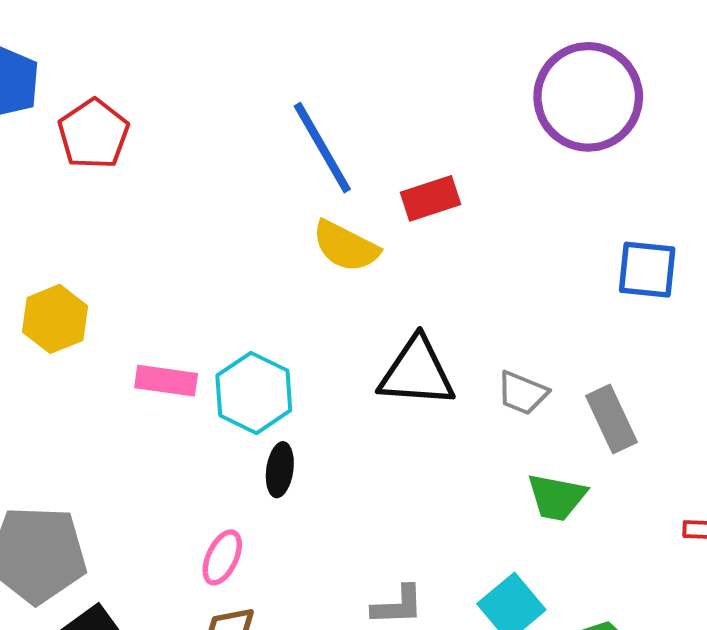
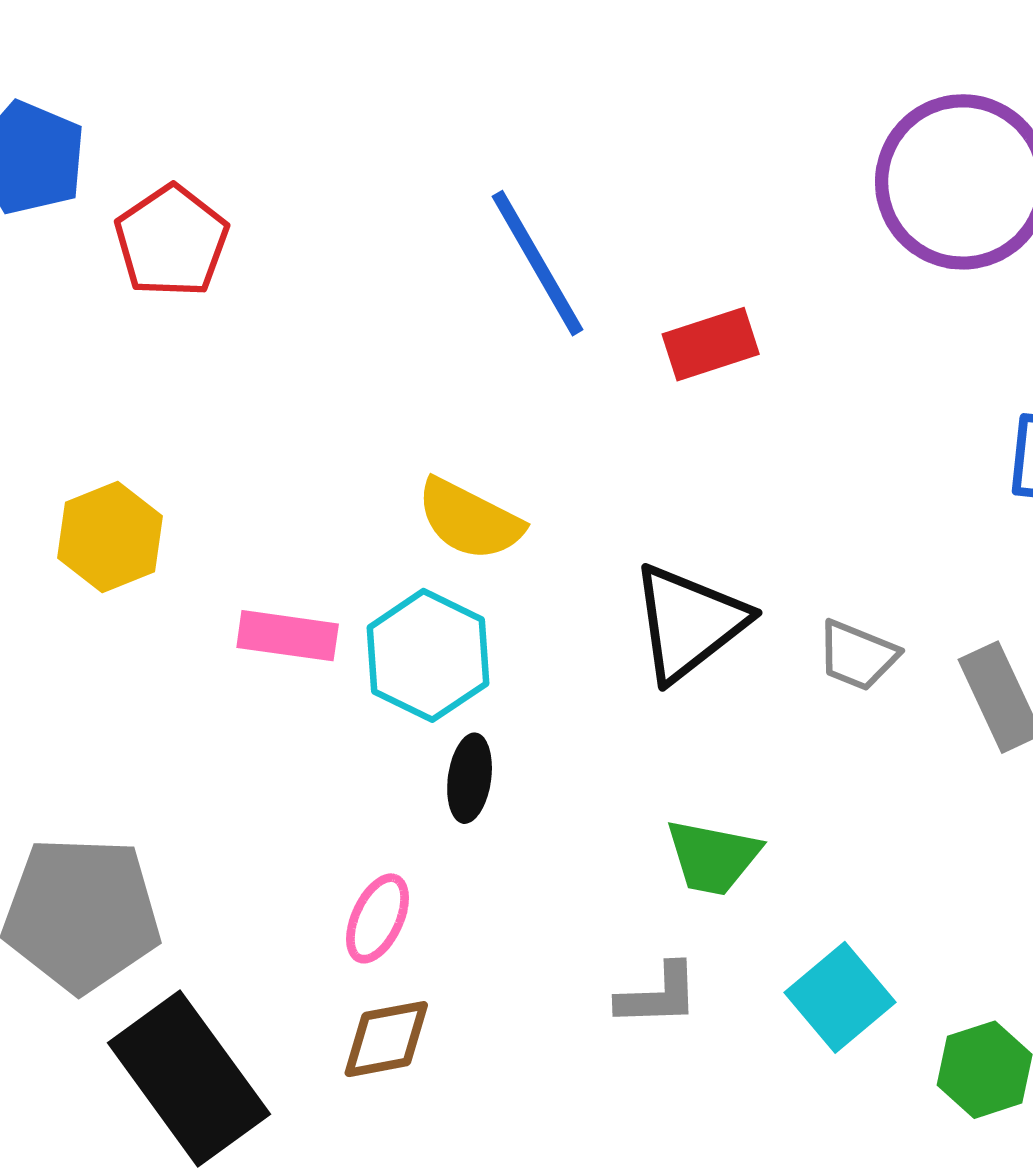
yellow semicircle: (346, 246) -> (470, 520), moved
black triangle: (417, 372) -> (689, 623), turned -42
green trapezoid: (557, 497) -> (713, 857), moved

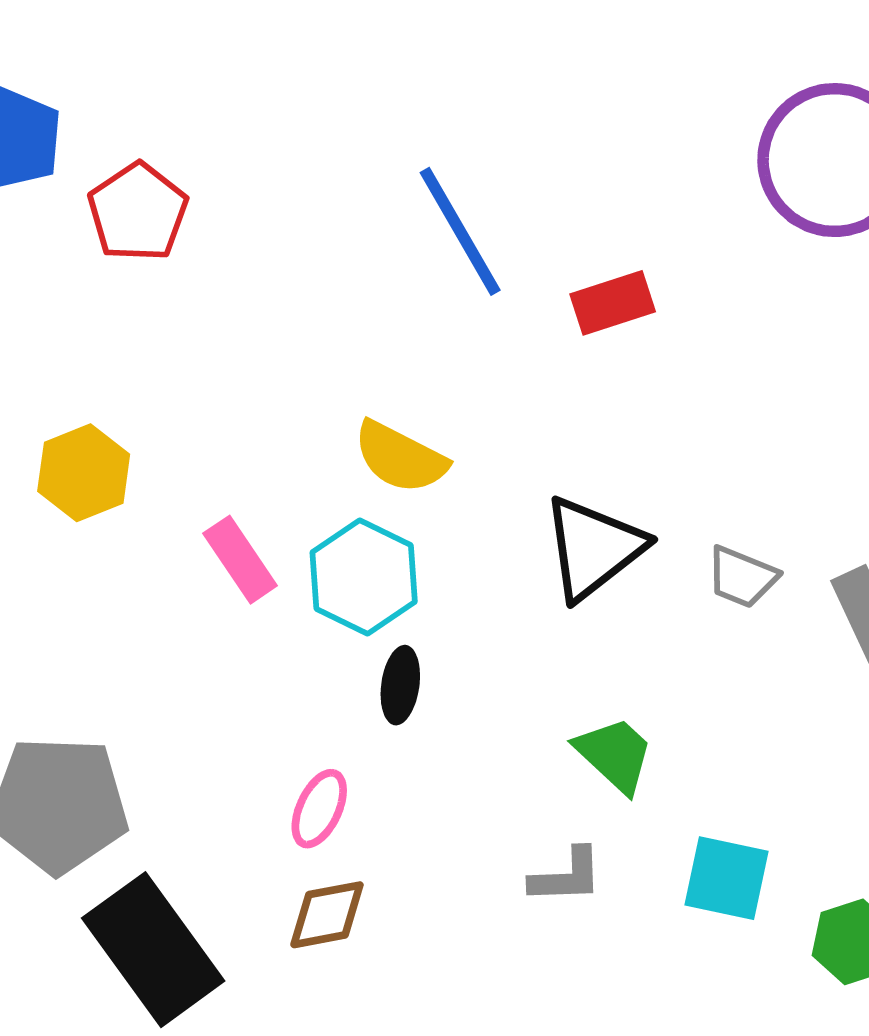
pink rectangle: (288, 636) -> (240, 560), turned 48
green trapezoid: (713, 857) -> (615, 755), turned -148
cyan square: (840, 997) -> (727, 878), turned -38

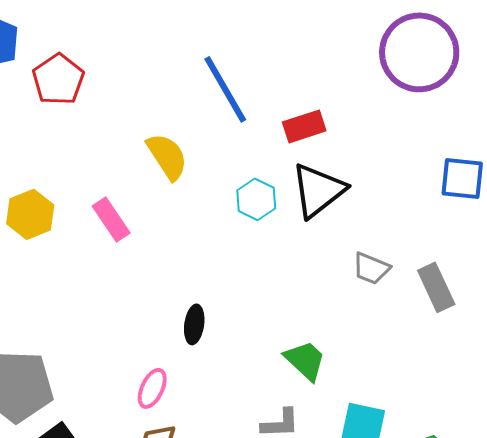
yellow semicircle: (400, 457) -> (167, 156), moved, turned -150
black triangle: (593, 548) -> (318, 190), moved
pink rectangle: (240, 560) -> (111, 219), moved
cyan hexagon: (364, 577) -> (256, 199), moved, size x0.7

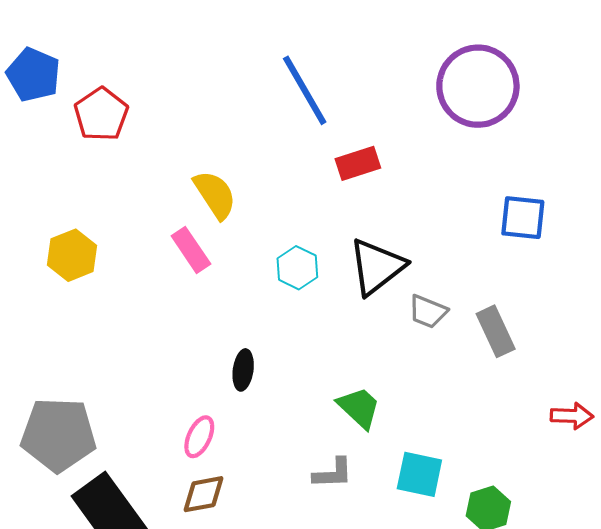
blue line: (225, 89) -> (305, 90), moved
black triangle: (318, 190) -> (377, 267), moved
cyan hexagon: (256, 199) -> (297, 268), moved
pink rectangle: (111, 219) -> (191, 250), moved

